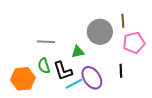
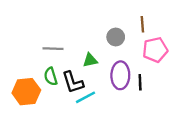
gray circle: (100, 32) -> (116, 37), size x0.6
purple ellipse: (92, 78) -> (120, 75), moved, turned 35

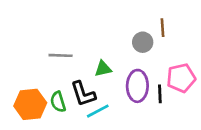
gray circle: (116, 37) -> (143, 42), moved
pink pentagon: (155, 50) -> (181, 78), moved
green semicircle: (51, 76) -> (58, 102), moved

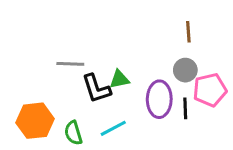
gray circle: (143, 42) -> (185, 70), moved
black L-shape: (83, 94) -> (96, 88), moved
green semicircle: (58, 102) -> (73, 133), moved

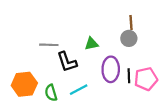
gray circle: (185, 70) -> (129, 38), moved
green triangle: (119, 79) -> (92, 44), moved
pink pentagon: (210, 90) -> (146, 79), moved

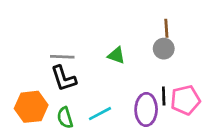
green triangle: (92, 44) -> (116, 55), turned 32
black L-shape: (67, 62) -> (64, 78), moved
purple ellipse: (111, 69) -> (146, 109), moved

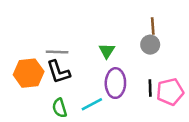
green triangle: (116, 55) -> (107, 51), turned 42
orange hexagon: (31, 107) -> (29, 73), moved
purple ellipse: (146, 109) -> (115, 83), moved

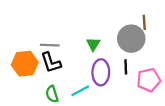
brown line: (153, 26) -> (144, 22), moved
gray circle: (150, 45) -> (131, 39), size x1.6
black line: (150, 88) -> (126, 67), moved

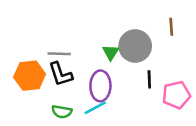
gray circle: (131, 39) -> (135, 46), moved
purple ellipse: (101, 72) -> (100, 86), moved
green semicircle: (52, 94) -> (62, 112), turned -63

